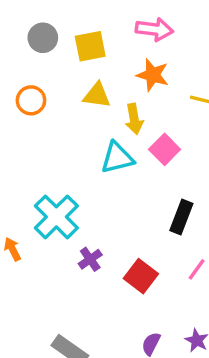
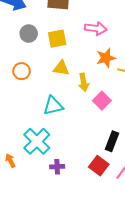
orange star: (153, 75) -> (106, 58), moved, turned -30
cyan triangle: (117, 158) -> (53, 106), moved
purple cross: (90, 259) -> (57, 167), turned 32
red square: (141, 276) -> (99, 166), moved

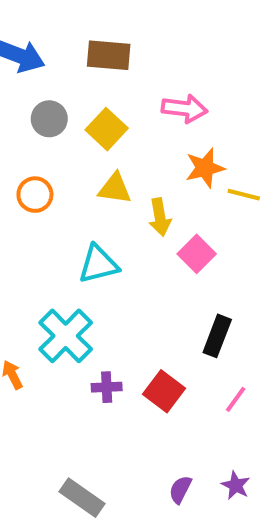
yellow square: (57, 39) -> (107, 129), turned -36
red square: (99, 166) -> (164, 391), moved

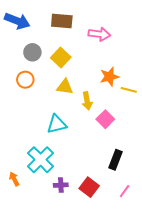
pink arrow: (184, 109) -> (99, 34), moved
orange circle: (35, 195) -> (25, 80), moved

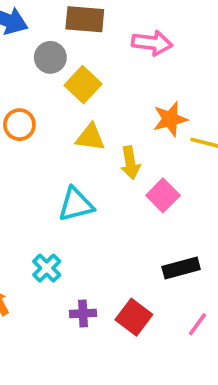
gray circle: (32, 52) -> (50, 57), moved
cyan cross: (41, 160) -> (47, 268), size x0.6
black rectangle: (115, 160) -> (181, 268), turned 54

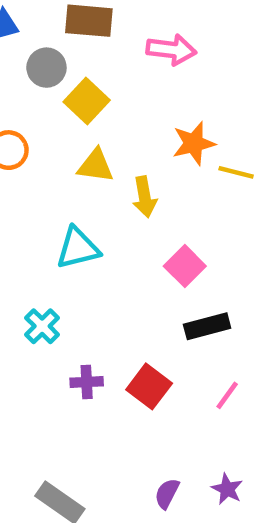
pink square: (163, 195) -> (185, 266), moved

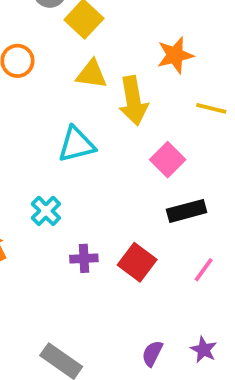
yellow line: (236, 172) -> (211, 108), moved
yellow arrow: (145, 197) -> (133, 101), size x1.4

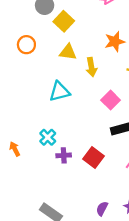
yellow arrow: (133, 101) -> (91, 67), size x0.7
cyan cross: (46, 211) -> (48, 137), moved

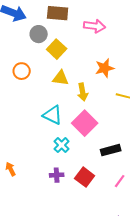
cyan triangle: (59, 92) -> (53, 115), turned 40
pink square: (111, 100) -> (85, 123), moved, size x1.4
cyan cross: (48, 137) -> (62, 145), moved

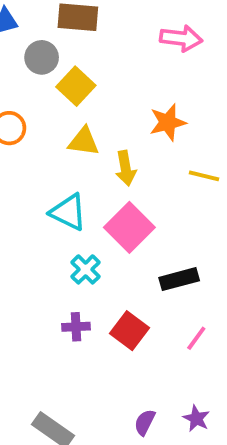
pink arrow: (95, 26) -> (181, 38), moved

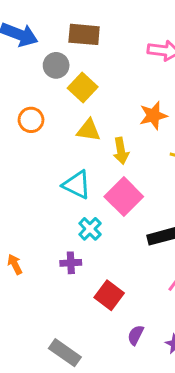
purple cross: (76, 327) -> (71, 263), moved
red square: (129, 331) -> (109, 295), moved
purple semicircle: (145, 422) -> (136, 335), moved

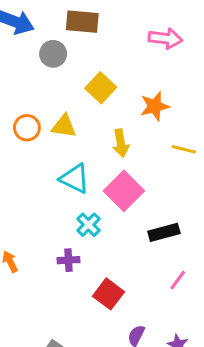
yellow square: (83, 87) -> (101, 88), moved
orange circle: (31, 120) -> (27, 128), moved
yellow triangle: (88, 130) -> (64, 126), moved

